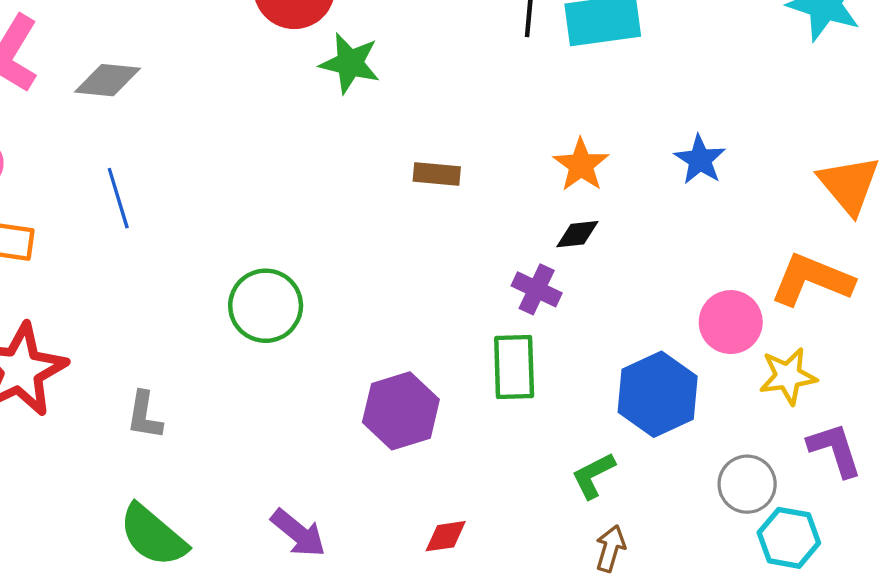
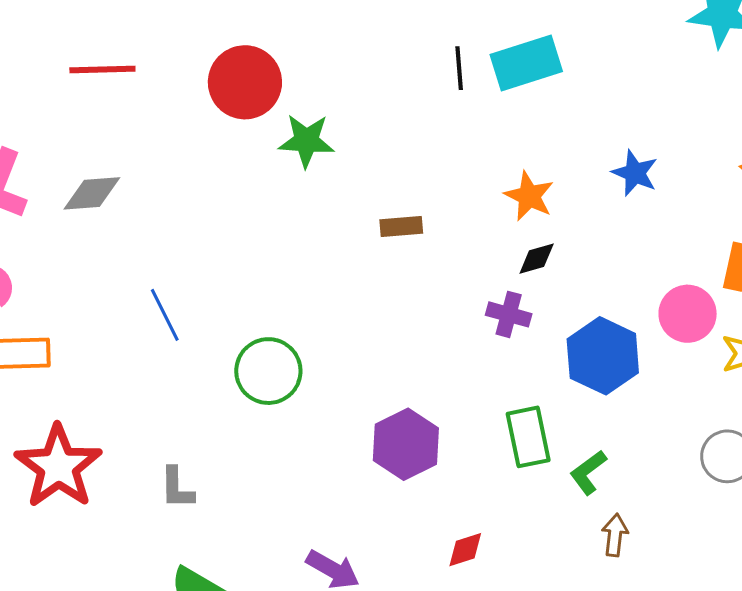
blue line: (118, 198) -> (165, 315), moved
green rectangle: (514, 367) -> (528, 437), moved
blue hexagon: (658, 394) -> (603, 356), moved

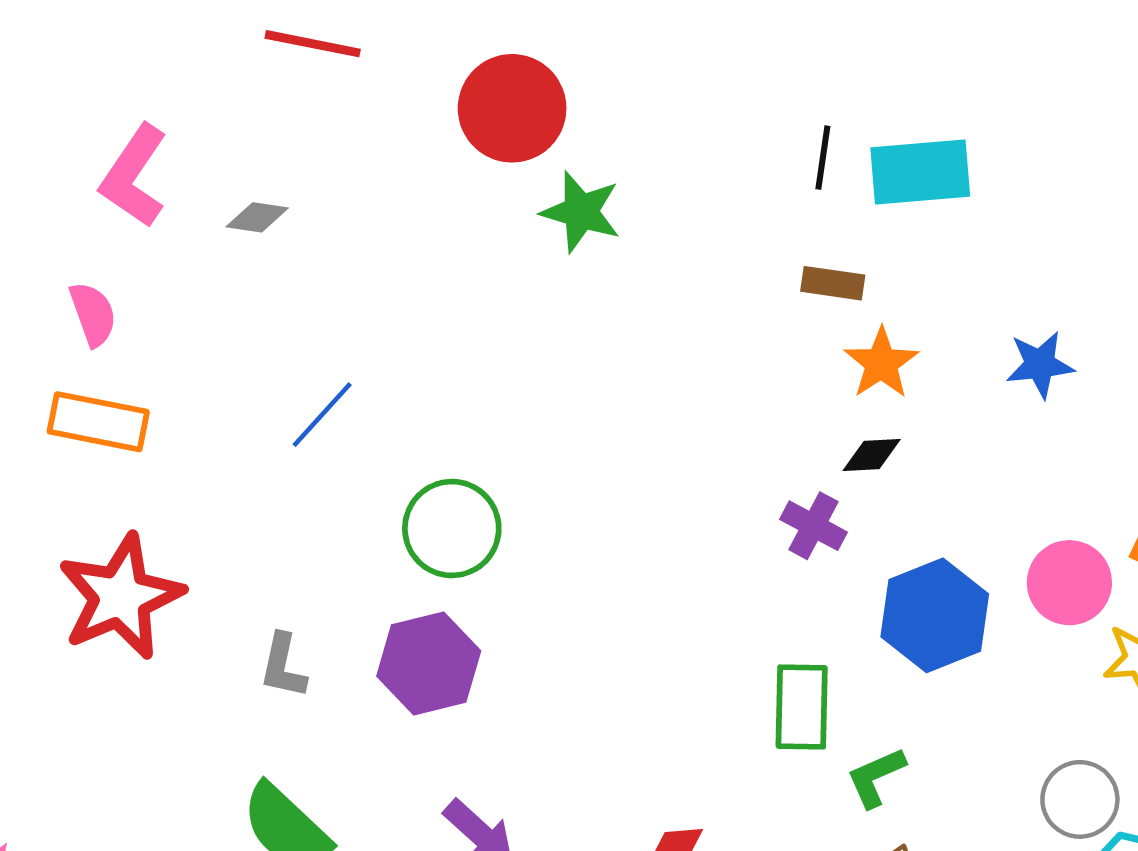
blue star: (635, 173) -> (1040, 365), turned 30
gray diamond: (92, 193) -> (257, 217), size x0.7
brown rectangle: (401, 227) -> (833, 283), moved
blue line: (165, 315) -> (322, 415), turned 56
purple hexagon: (406, 444) -> (429, 663), moved

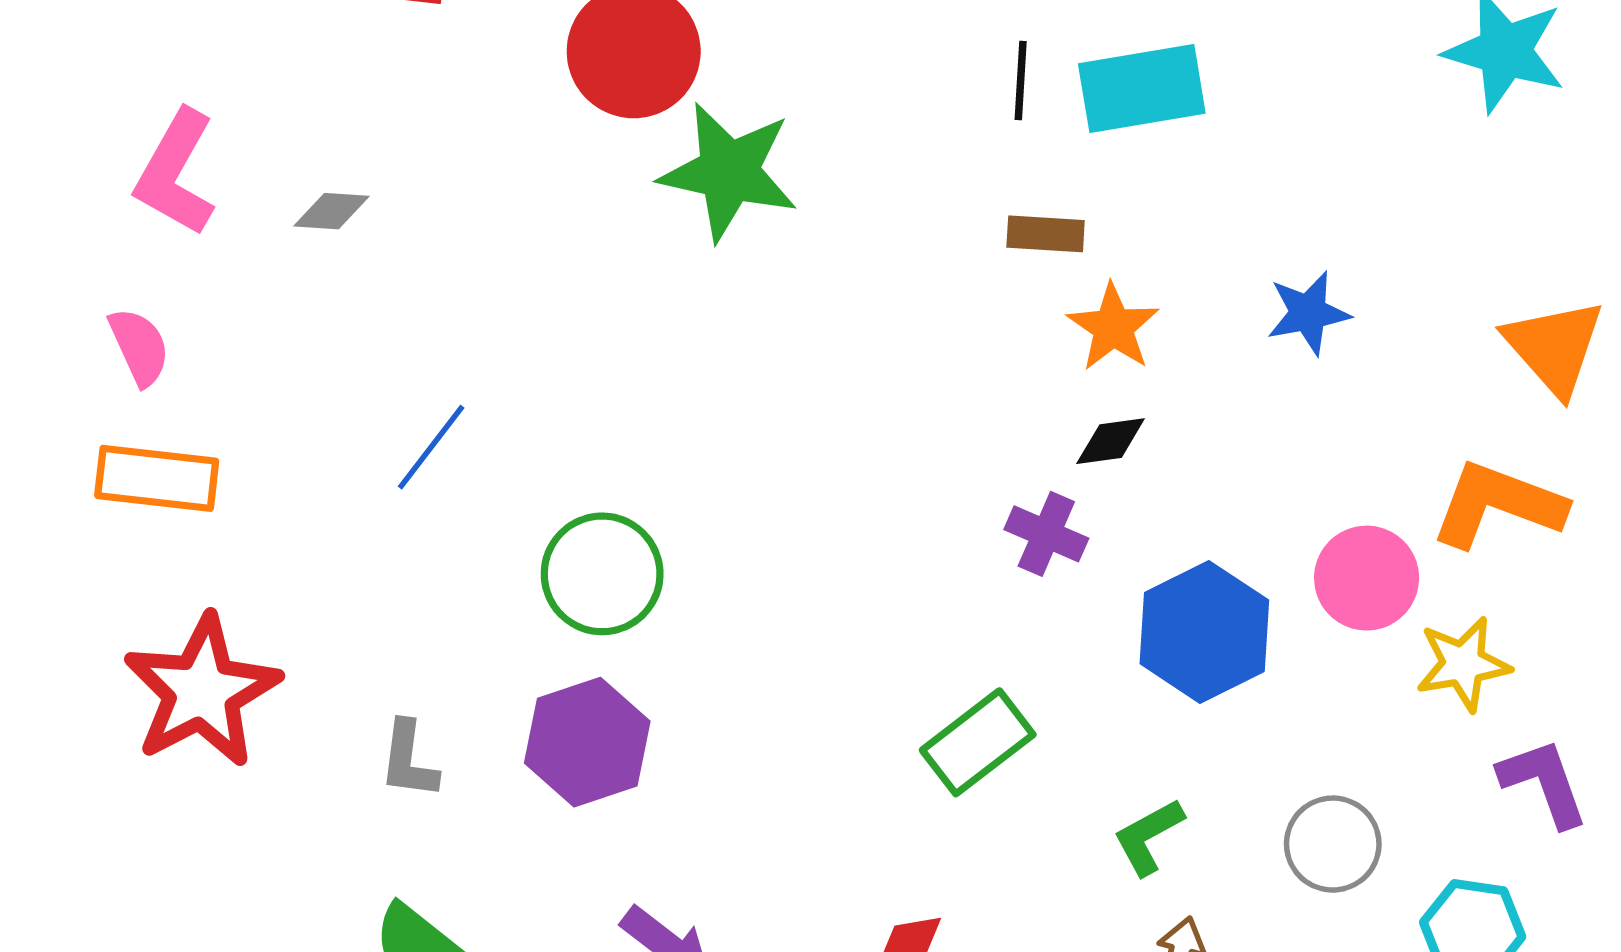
green star: (581, 212) -> (729, 172), size x1.4
green rectangle: (802, 707) -> (978, 742), moved, turned 56
gray circle: (1080, 799) -> (1333, 844), moved

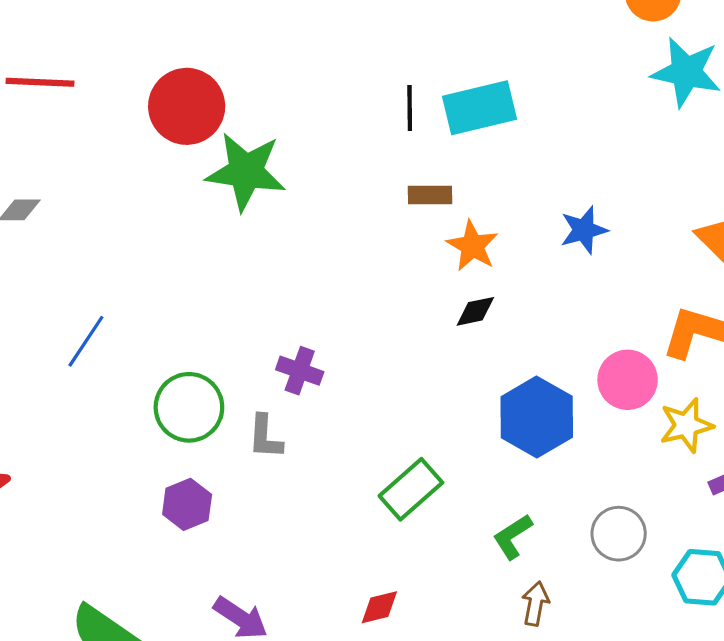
purple cross: (1046, 534) -> (300, 371), moved
purple hexagon: (587, 742) -> (187, 504), size x0.7
gray L-shape: (409, 760) -> (265, 437), moved

